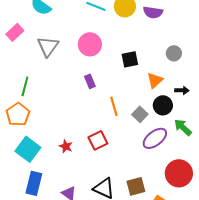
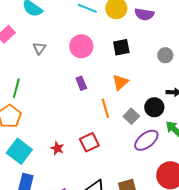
gray triangle: (48, 46) -> (39, 48), size x0.6
black square: (130, 59) -> (121, 47), moved
orange triangle: (155, 80) -> (120, 82), moved

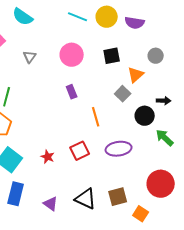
gray circle: (165, 55) -> (156, 56), moved
orange triangle: (120, 82) -> (136, 75), moved
gray square: (131, 116) -> (123, 94), moved
purple ellipse: (146, 140) -> (119, 149), moved, turned 30

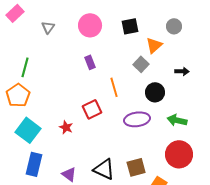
black circle: (145, 116) -> (155, 92), moved
green arrow: (165, 138) -> (177, 120), moved, turned -30
red square: (80, 151) -> (92, 109), moved

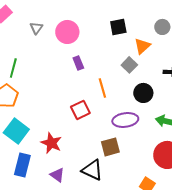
pink circle: (90, 25) -> (67, 32), moved
red star: (66, 127) -> (51, 143), moved, size x1.5
brown square: (136, 167) -> (110, 147), moved

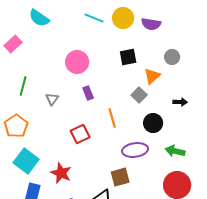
gray triangle: (36, 28) -> (52, 99), moved
green line: (13, 68) -> (23, 86), moved
red square: (80, 110) -> (80, 134), moved

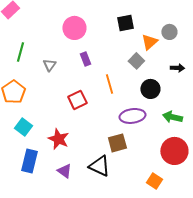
gray circle: (172, 57) -> (169, 32), moved
cyan square: (26, 161) -> (23, 127), size x0.7

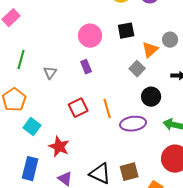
pink circle: (74, 28) -> (90, 36), moved
orange line: (109, 84) -> (107, 109), moved
cyan square: (23, 127) -> (32, 127), moved
brown square: (117, 143) -> (129, 172), moved

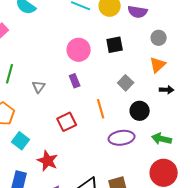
gray circle: (170, 40) -> (159, 38), moved
orange triangle: (150, 50) -> (158, 65), moved
orange line: (107, 109) -> (101, 109), moved

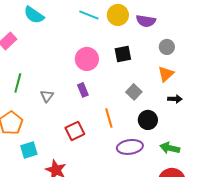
cyan square: (21, 141) -> (29, 150), turned 36

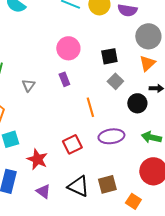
gray circle: (167, 47) -> (148, 36), size x1.6
black square: (123, 54) -> (109, 56), moved
black circle: (148, 120) -> (137, 103), moved
red square: (75, 131) -> (72, 144), moved

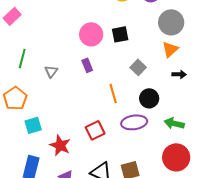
black square: (109, 56) -> (120, 34), moved
black circle: (137, 103) -> (149, 98), moved

